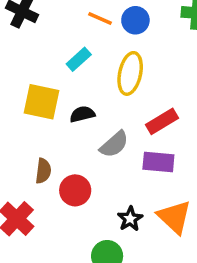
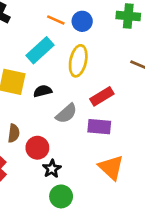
cyan rectangle: (79, 59) -> (40, 50), size x1.5
black star: (130, 219) -> (52, 169), moved

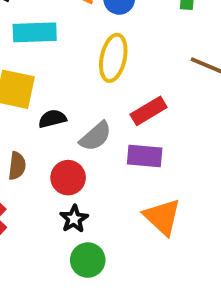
cyan rectangle: (40, 50) -> (35, 32), moved, turned 40
black semicircle: (43, 91) -> (52, 119), moved
red circle: (37, 148) -> (68, 178), moved

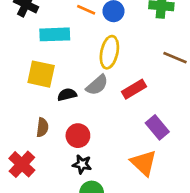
gray semicircle: (96, 136) -> (97, 85), moved
purple rectangle: (145, 156) -> (157, 127), moved, turned 45
black star: (74, 219) -> (82, 164), turned -30

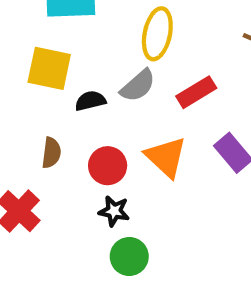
orange triangle: (144, 163) -> (166, 157), moved

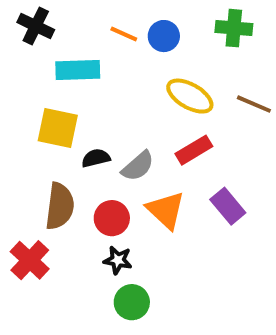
yellow ellipse: (157, 34) -> (190, 96), moved, turned -72
gray semicircle: (138, 86) -> (138, 166), moved
brown semicircle: (51, 153) -> (60, 206), size x1.6

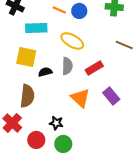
yellow ellipse: (190, 96) -> (72, 41), moved
gray semicircle: (138, 166) -> (67, 66), moved, turned -48
red circle: (112, 218) -> (36, 140), moved

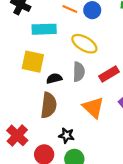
brown semicircle: (27, 96) -> (49, 105), moved

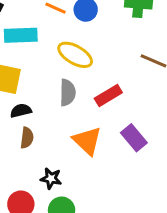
black semicircle: (54, 78) -> (21, 111), moved
brown semicircle: (49, 105) -> (27, 138), size x0.6

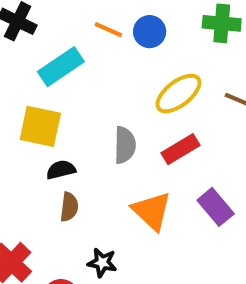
cyan rectangle: (21, 35) -> (61, 67), turned -32
yellow ellipse: (75, 55) -> (178, 93), moved, turned -68

